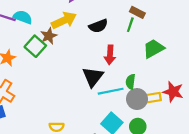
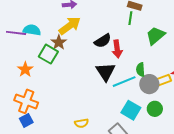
black semicircle: (98, 26) -> (103, 41), moved

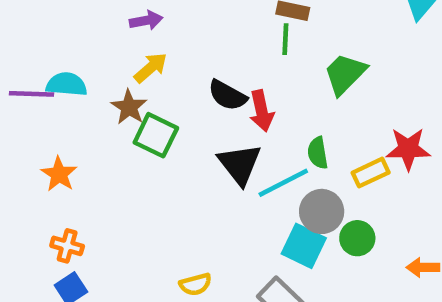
yellow arrow: (70, 26) -> (151, 68), size x0.7
black semicircle: (103, 41) -> (227, 95), turned 66
green square: (48, 54) -> (156, 135), moved
gray circle: (149, 84) -> (322, 211), moved
orange cross: (26, 101) -> (67, 246), size x0.6

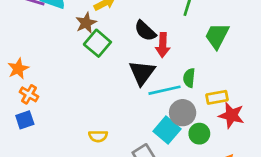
green trapezoid: (345, 74) -> (217, 36), turned -32
red star: (408, 149) -> (231, 115), moved
orange star: (59, 174) -> (18, 69), moved

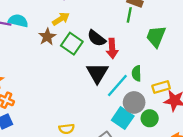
green square: (97, 43) -> (72, 44), moved
cyan line: (165, 90) -> (117, 85), turned -30

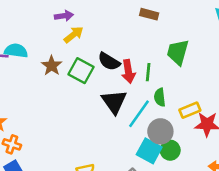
green line: (129, 15) -> (148, 72), moved
yellow arrow: (61, 19) -> (74, 35), moved
green circle: (150, 118) -> (170, 150), moved

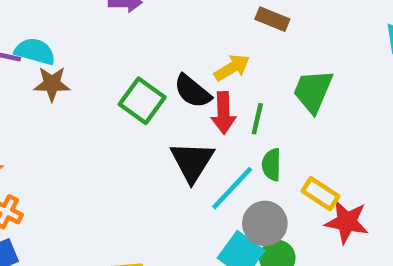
yellow arrow: (74, 35) -> (232, 68), moved
brown star: (52, 66) -> (52, 84), moved, turned 30
yellow rectangle: (190, 110) -> (321, 194), turned 48

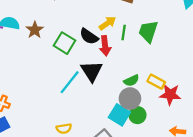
brown star: (52, 84) -> (35, 30), moved, turned -30
green line: (257, 119) -> (124, 33), moved
green semicircle: (272, 165) -> (131, 81), moved, turned -112
cyan line: (232, 188) -> (70, 82), moved

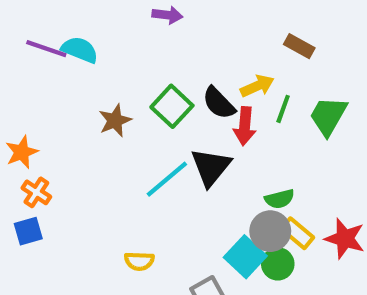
brown star: (35, 30) -> (115, 121), moved
yellow rectangle: (156, 82) -> (297, 233), moved

